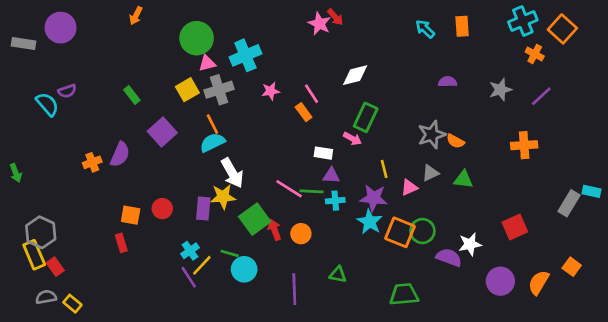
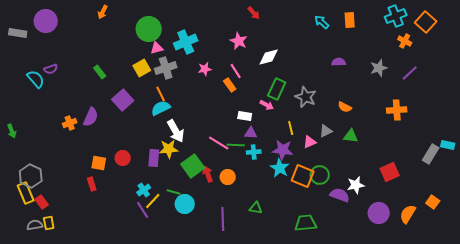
pink star: (319, 24) -> (239, 41), moved
gray star: (432, 135) -> (306, 97), moved, turned -30
yellow rectangle: (72, 304) -> (49, 223), moved, turned 40

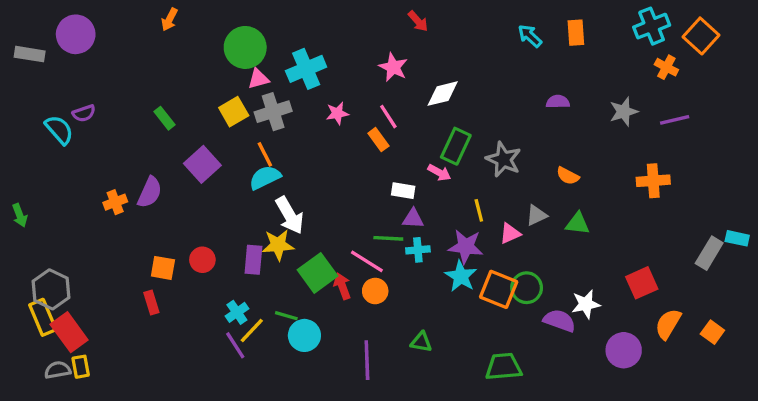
purple line: (410, 73) -> (675, 120), turned 30
pink line: (219, 143) -> (367, 261), moved
red rectangle: (42, 202) -> (69, 332), size x1.6
orange semicircle: (408, 214) -> (668, 324), moved

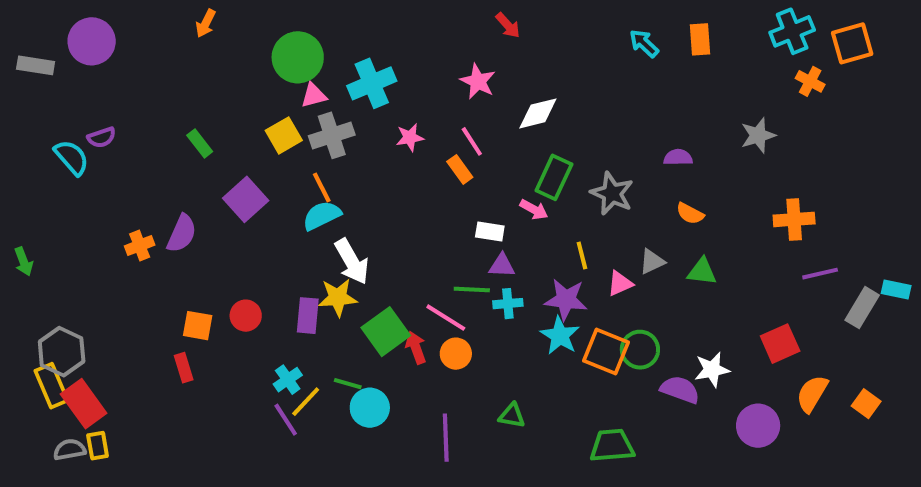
orange square: (701, 36) -> (852, 43), turned 32
purple semicircle: (558, 102) -> (678, 157), moved
purple line: (675, 120) -> (820, 274), moved

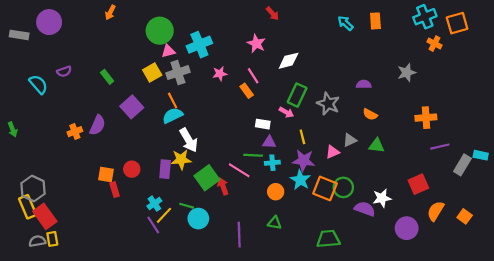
purple semicircle: (102, 137) -> (64, 71), moved
yellow line: (582, 256) -> (302, 137), moved
green arrow: (24, 262) -> (13, 129), moved
orange circle: (456, 354) -> (276, 192), moved
red rectangle: (184, 368) -> (115, 190), moved

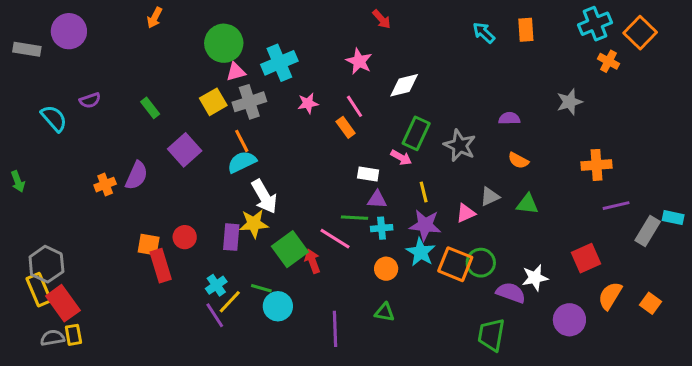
orange square: (457, 23) -> (640, 33), turned -30
red rectangle: (115, 190) -> (161, 266), size x1.5
green trapezoid: (328, 239) -> (491, 335), moved, turned -75

